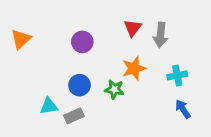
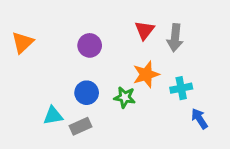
cyan cross: (177, 75) -> (181, 88), moved

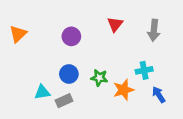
gray arrow: (175, 38) -> (154, 30), moved
orange star: (146, 74) -> (124, 90), moved

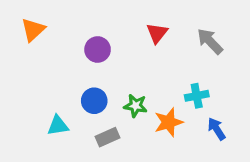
gray arrow: (154, 30) -> (210, 41), turned 130
orange triangle: (18, 34) -> (33, 30), moved
gray rectangle: (64, 101) -> (107, 137), moved

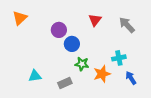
blue circle: (94, 101) -> (72, 44), moved

